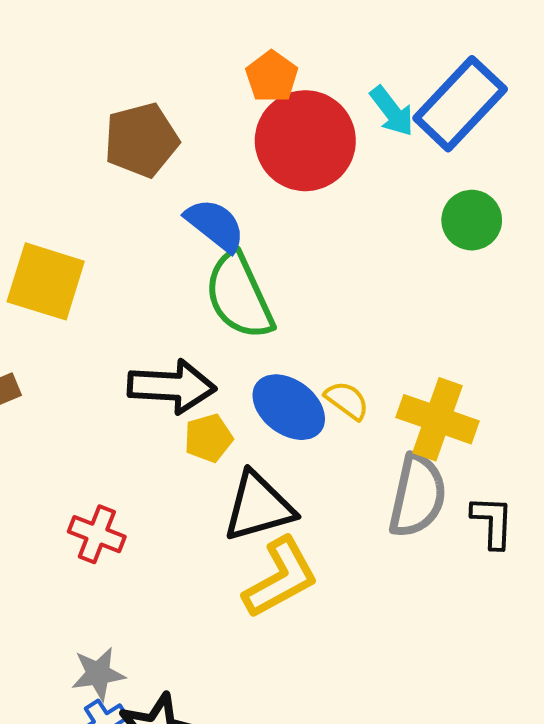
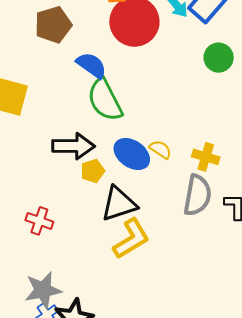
yellow cross: (437, 419) -> (206, 157), size x0.7
gray star: (98, 674) -> (43, 290), size x1.4

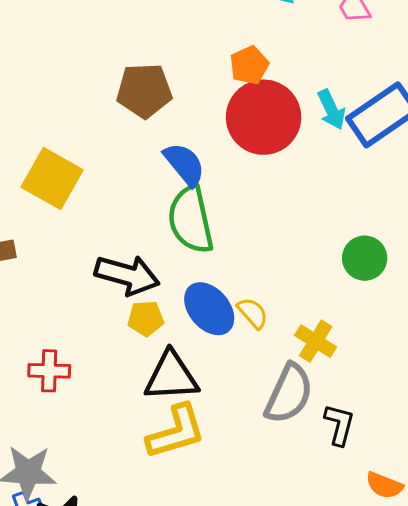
green circle: (219, 58) -> (365, 258), moved
red cross: (39, 221) -> (49, 371), turned -32

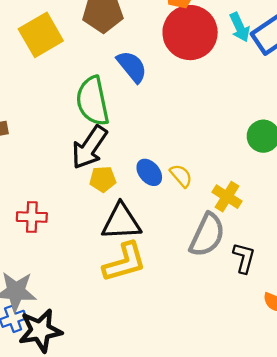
yellow square: (52, 178) -> (41, 35), moved, turned 30
green semicircle: (191, 220) -> (93, 101), moved
black arrow: (127, 275) -> (89, 147), turned 108
blue ellipse: (209, 309) -> (149, 172), size x0.7

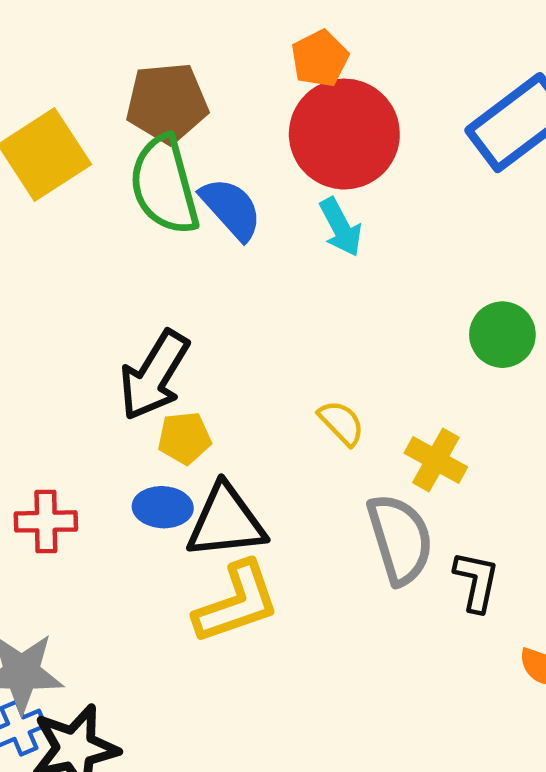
cyan arrow: (240, 27) -> (341, 227), moved
green semicircle: (93, 101) -> (164, 185), moved
blue ellipse: (149, 172) -> (163, 507), moved, turned -44
gray semicircle: (207, 235) -> (400, 539), turned -39

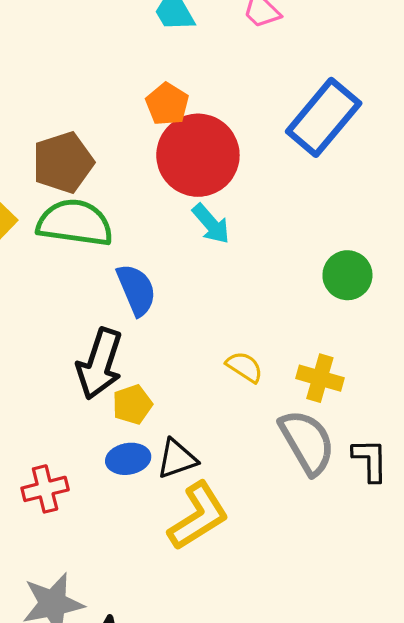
green semicircle: (164, 185) -> (75, 223), turned 126
blue semicircle: (231, 209) -> (136, 290), moved, turned 32
black triangle: (226, 522) -> (177, 459), size x0.7

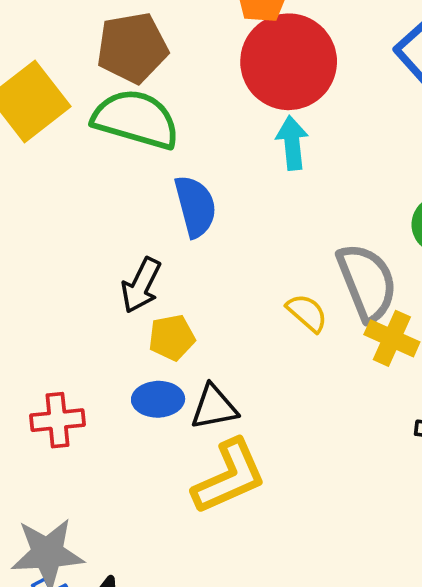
cyan arrow: (211, 224) -> (292, 143), turned -153
black arrow: (100, 364) -> (141, 285), size x0.7
gray semicircle: (307, 442) -> (367, 282), moved

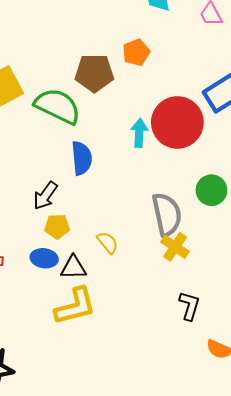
brown pentagon: (132, 48) -> (94, 73), moved
red circle: (289, 62) -> (177, 122), moved
yellow semicircle: (307, 313) -> (108, 243), moved

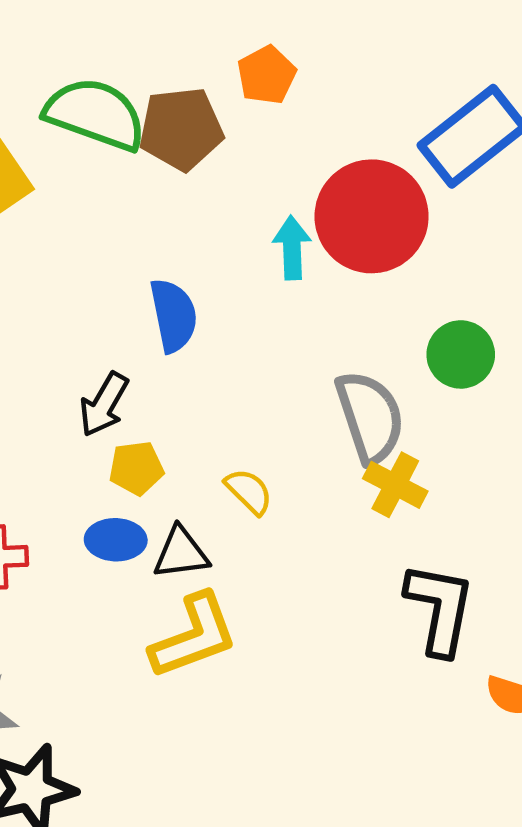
green semicircle: (58, 106) -> (95, 114), moved
black L-shape: (189, 306) -> (440, 609), size x1.5

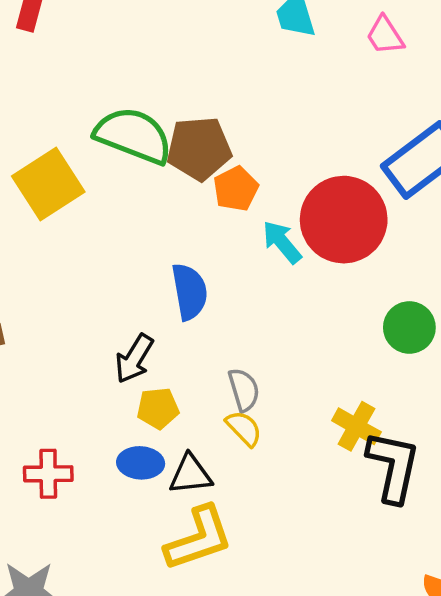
orange pentagon: (267, 75) -> (236, 189), moved
cyan arrow: (292, 248) -> (282, 242), turned -39
gray semicircle: (370, 417) -> (244, 390), moved, size x0.6
black L-shape: (440, 609) -> (393, 467), moved

